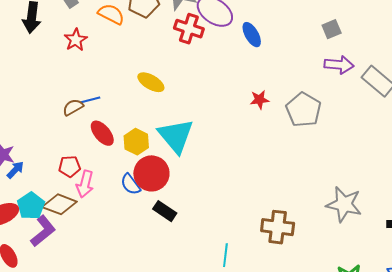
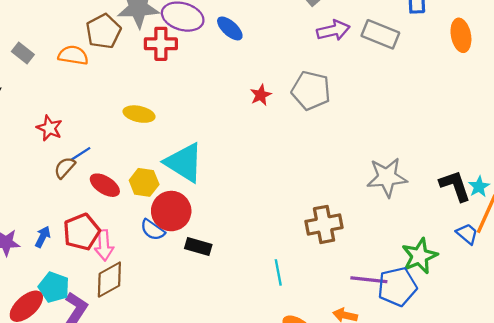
red star: (76, 40) -> (49, 128), moved
red pentagon: (70, 166) -> (82, 232), size x1.5
blue arrow: (15, 170) -> (43, 237), moved
brown diamond: (59, 204) -> (109, 280), moved, turned -32

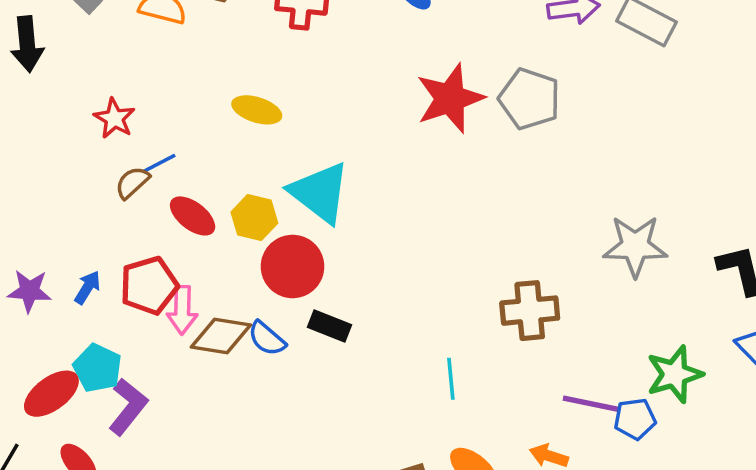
red star: (261, 95) -> (450, 98), size x2.0
blue semicircle: (153, 230) -> (267, 339), moved
brown diamond: (109, 280) -> (221, 336), moved, turned 33
blue pentagon: (397, 287) -> (635, 419), size x0.7

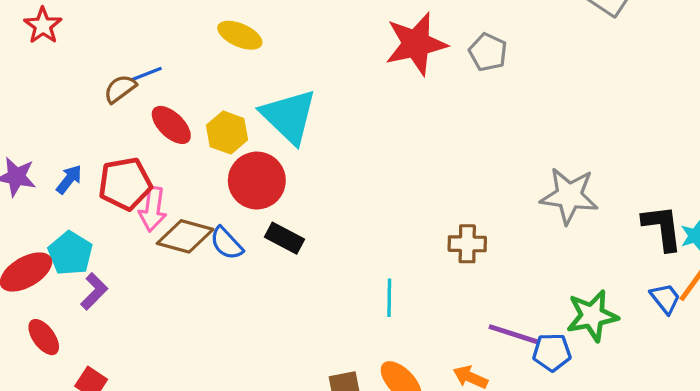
gray pentagon: (529, 99) -> (488, 52), size x0.7
red star: (114, 118) -> (43, 26), moved
brown cross: (530, 311) -> (467, 244), size x0.7
purple L-shape: (128, 407) -> (94, 291), size x0.7

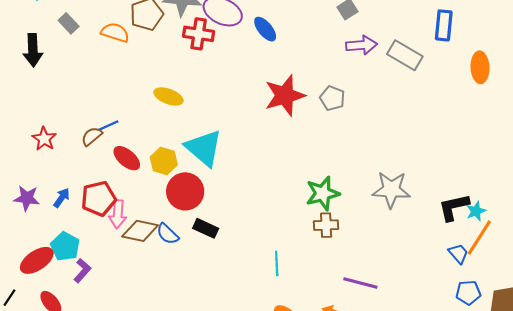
red star: (43, 26) -> (44, 139), moved
black L-shape: (662, 228) -> (454, 207), turned -92
green star: (592, 316) -> (323, 193), moved
blue pentagon: (552, 352) -> (468, 293), moved

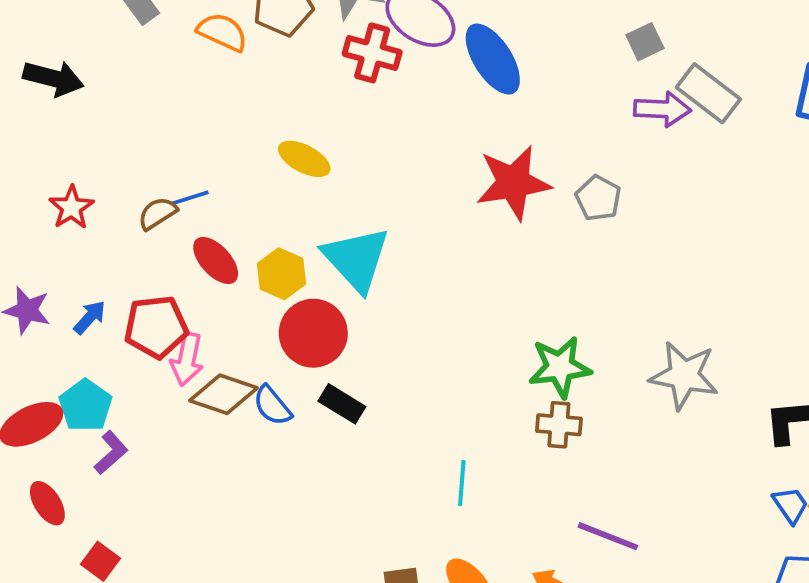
blue ellipse: (265, 29) -> (493, 59), size x1.5
black arrow: (33, 50) -> (53, 78), moved, turned -80
gray rectangle: (405, 55) -> (708, 93), moved

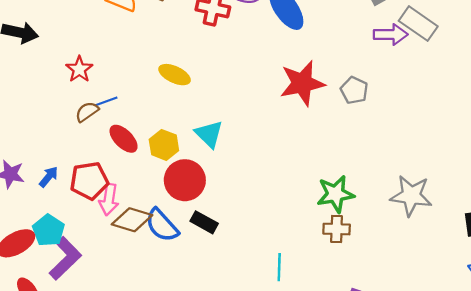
red star: (71, 207) -> (79, 69), moved
cyan triangle: (356, 259) -> (209, 134), size x0.7
blue semicircle: (272, 406) -> (162, 225), size x1.4
purple L-shape: (111, 453) -> (65, 258), size x1.6

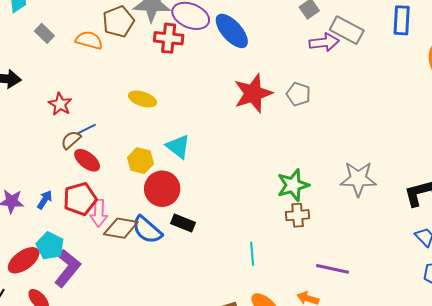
red ellipse: (124, 139) -> (87, 160), moved

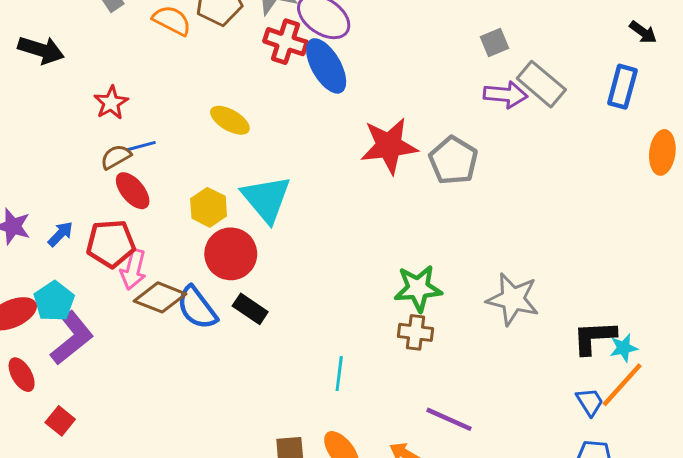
blue ellipse: (232, 31) -> (326, 66), moved
gray pentagon: (298, 94) -> (453, 160), size x1.4
cyan triangle: (178, 147) -> (266, 199), size x1.4

